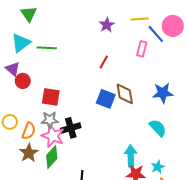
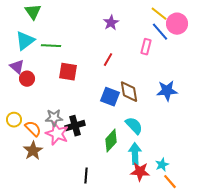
yellow line: (140, 19) -> (159, 14), moved, turned 42
red square: (51, 97) -> (68, 72), moved
cyan semicircle: (158, 128) -> (134, 126), moved
orange semicircle: (29, 131) -> (33, 129), turned -66
green diamond: (52, 157) -> (111, 141), moved

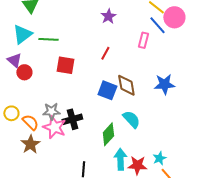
cyan arrow: (135, 154) -> (120, 159), moved

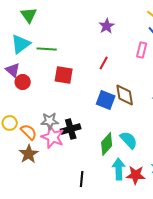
cyan semicircle: (131, 119) -> (129, 140), moved

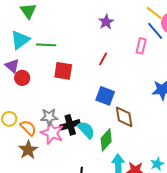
brown diamond: (125, 95) -> (124, 117), moved
cyan semicircle: (129, 140) -> (86, 130), moved

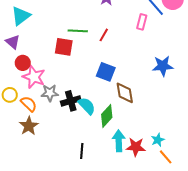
green line: (46, 45) -> (78, 31), moved
red circle: (22, 78) -> (23, 63), moved
pink star: (52, 133) -> (34, 77), moved

